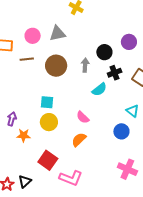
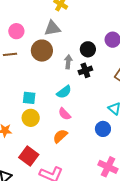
gray triangle: (57, 34) -> (52, 28), moved
brown circle: (56, 66) -> (42, 51), moved
black cross: (115, 73) -> (85, 70), moved
cyan semicircle: (99, 89) -> (64, 92), moved

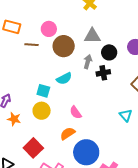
gray triangle: (52, 28) -> (92, 36), moved
pink circle: (16, 31) -> (49, 29), moved
cyan semicircle: (64, 92) -> (64, 79), moved
blue circle: (103, 129) -> (86, 152), moved, size x1.6

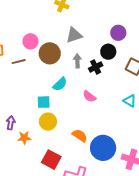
black circle: (109, 52) -> (108, 52), moved
pink semicircle: (76, 112) -> (89, 96), moved
orange semicircle: (68, 134) -> (80, 136), turned 84

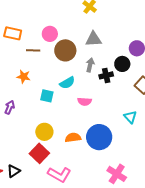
pink semicircle: (89, 96) -> (85, 102), moved, turned -48
yellow circle: (48, 122) -> (44, 132), moved
orange semicircle: (80, 136) -> (73, 138), turned -56
orange star: (24, 138) -> (24, 77), moved
blue circle: (103, 148) -> (99, 137), moved

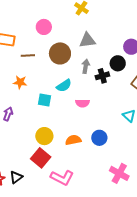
pink circle: (50, 34) -> (44, 27), moved
blue circle: (99, 137) -> (99, 138), size x0.6

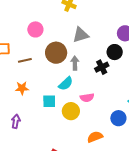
gray arrow: (86, 66) -> (75, 63), moved
yellow circle: (44, 136) -> (71, 111), moved
blue circle: (99, 138) -> (118, 118), moved
orange semicircle: (73, 140) -> (95, 137), moved

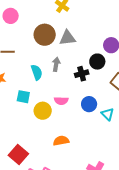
pink circle: (35, 29) -> (11, 16), moved
brown circle: (56, 53) -> (45, 35), moved
cyan semicircle: (66, 84) -> (37, 72), moved, turned -77
blue circle: (118, 118) -> (89, 104), moved

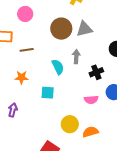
black cross: (82, 74) -> (96, 72), moved
pink semicircle: (61, 101) -> (91, 100), moved
yellow circle: (43, 111) -> (70, 124), moved

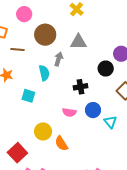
brown circle: (61, 29) -> (45, 35), moved
gray arrow: (76, 57) -> (59, 59), moved
orange semicircle: (90, 132) -> (61, 143), turned -119

